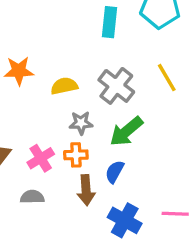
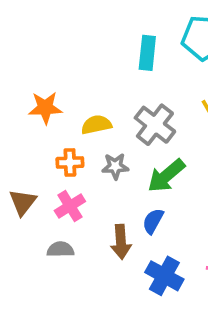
orange cross: (76, 155) -> (70, 162), moved

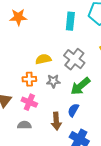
orange star: (45, 108) -> (18, 17), moved
pink cross: (70, 206) -> (29, 102), turned -35

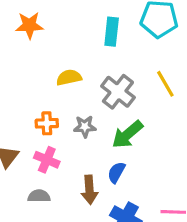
yellow semicircle: (43, 59) -> (69, 78), moved

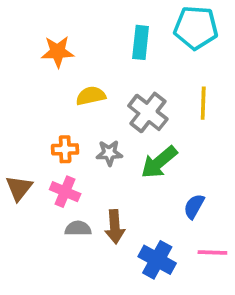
orange star: (29, 25) -> (58, 52), moved
yellow line: (165, 84) -> (203, 103), turned 32
blue semicircle: (116, 172) -> (194, 206), moved
gray semicircle: (39, 196) -> (78, 229), moved

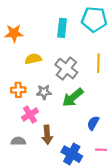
pink cross: (65, 192) -> (30, 115), moved, turned 35
gray semicircle: (78, 229) -> (18, 141), moved

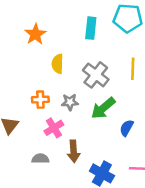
orange star: (14, 33) -> (35, 34), turned -30
yellow semicircle: (33, 59) -> (58, 64), turned -77
blue semicircle: (93, 123) -> (127, 128), moved

